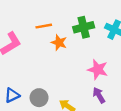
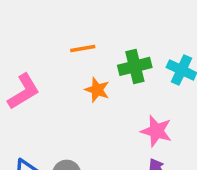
orange line: (44, 26) -> (83, 48), moved

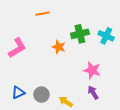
orange line: (83, 48) -> (42, 14), moved

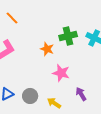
orange line: (42, 14) -> (12, 18), moved, turned 56
pink star: (92, 70) -> (61, 73), moved

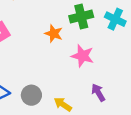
pink star: (61, 73) -> (83, 56), moved

